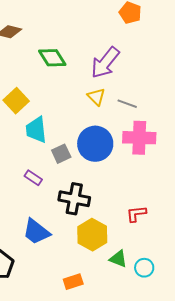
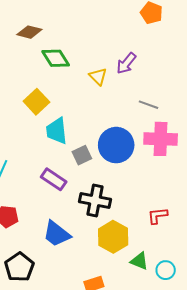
green diamond: (52, 58) -> (56, 58), moved
purple arrow: (105, 63) -> (126, 63), size x0.7
yellow triangle: (96, 97) -> (98, 76), moved
purple rectangle: (33, 178) -> (54, 179), size x1.4

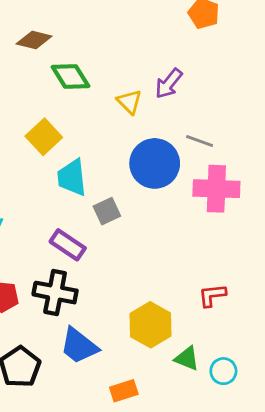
blue circle: (116, 145) -> (155, 163), moved
black cross: (95, 201) -> (55, 293), moved
blue trapezoid: (57, 234) -> (79, 346), moved

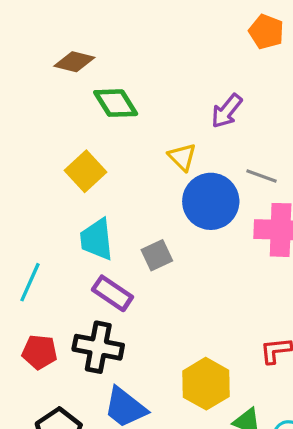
yellow triangle: (129, 102) -> (182, 157), moved
cyan trapezoid: (72, 177) -> (97, 239), moved

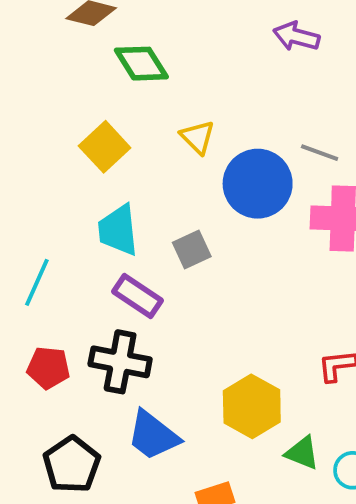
purple arrow: (227, 111) -> (296, 36), moved, turned 66
yellow triangle: (182, 157) -> (198, 137), moved

